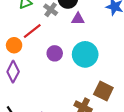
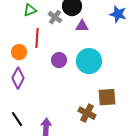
red line: (32, 31) -> (37, 38), turned -48
brown square: (103, 91) -> (107, 97), turned -30

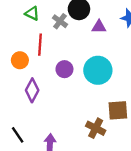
green triangle: (30, 10) -> (32, 13), turned 48
purple triangle: (82, 26) -> (99, 27), moved
purple diamond: (18, 78) -> (32, 90), moved

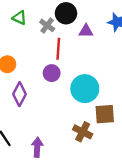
red line: (40, 45) -> (58, 49), moved
cyan circle: (98, 70) -> (85, 89), moved

